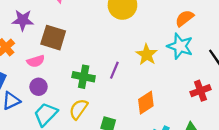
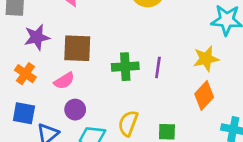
yellow star: (147, 55) -> (206, 59), moved, turned -30
green cross: (84, 77) -> (125, 67), moved

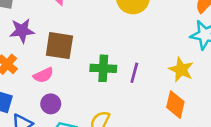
yellow star: (206, 59) -> (181, 70), turned 30
orange diamond: (204, 96) -> (175, 105), turned -36

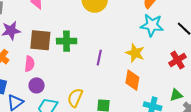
green cross: (103, 68) -> (67, 41), moved
pink semicircle: (43, 75) -> (30, 64), turned -56

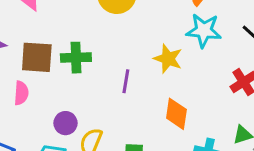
yellow star: (135, 53) -> (168, 59), moved
purple circle: (37, 85) -> (65, 123), moved

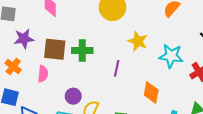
cyan star: (204, 31) -> (171, 56), moved
yellow star: (168, 59) -> (138, 41), moved

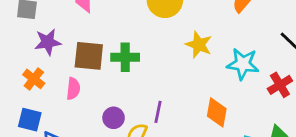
purple line: (117, 68) -> (158, 112), moved

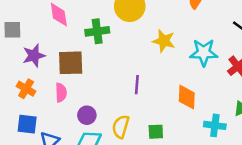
green cross: (125, 57) -> (97, 31), moved
purple line: (158, 112) -> (137, 85), moved
purple circle: (114, 118) -> (87, 115), moved

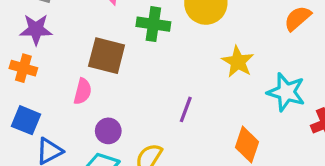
purple star: (34, 56) -> (36, 29), moved
orange cross: (26, 89) -> (23, 68), moved, turned -30

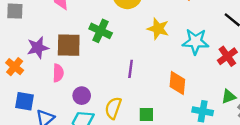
green cross: (153, 24) -> (101, 31), moved, turned 30
purple star: (36, 29) -> (38, 48), moved
orange cross: (23, 68) -> (15, 67), turned 36

